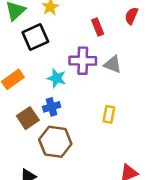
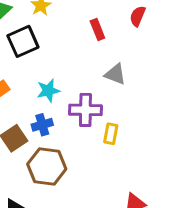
purple cross: (83, 61) -> (85, 110), moved
cyan star: (57, 78) -> (48, 91), turned -30

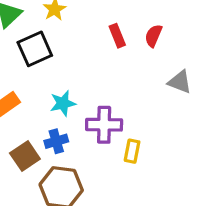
red semicircle: (138, 16) -> (153, 36), moved
gray triangle: (115, 74) -> (180, 82), moved

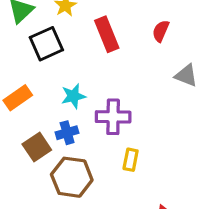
red rectangle: (117, 36) -> (107, 34), moved, size x1.5
yellow rectangle: (132, 151) -> (131, 160), moved

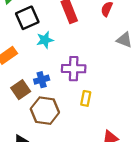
cyan star: (73, 96) -> (45, 40), moved

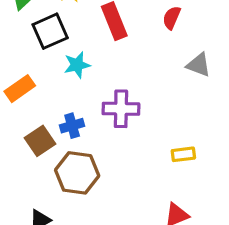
yellow rectangle: (86, 98) -> (183, 154), moved, turned 72

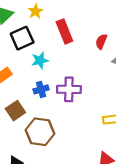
red semicircle: (172, 18) -> (101, 41), moved
blue cross: (72, 126) -> (41, 89), moved

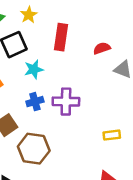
red rectangle: (64, 31) -> (61, 37), turned 30
red semicircle: (101, 41) -> (102, 48), turned 48

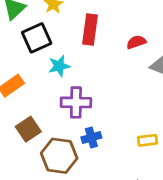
blue cross: (35, 102) -> (91, 138), moved
purple cross: (66, 102) -> (76, 102), moved

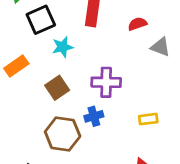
purple cross: (76, 102) -> (106, 82), moved
brown square: (28, 129) -> (57, 88), moved

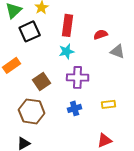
cyan star: (63, 47) -> (67, 51), moved
blue cross: (94, 116) -> (75, 108), moved
brown hexagon: (63, 134) -> (32, 111), moved

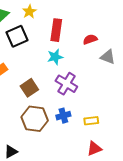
purple cross: (78, 77) -> (66, 84), turned 30
yellow rectangle: (109, 104) -> (91, 121), moved
brown hexagon: (32, 111) -> (35, 119), moved

